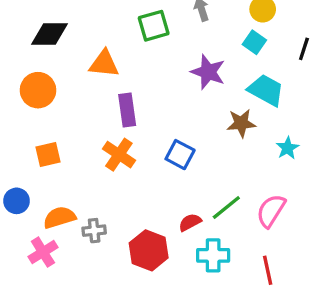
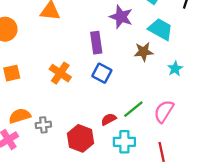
purple rectangle: (127, 110) -> (96, 43), moved

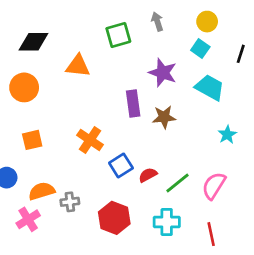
brown star: (144, 52) -> (164, 117), moved
blue square: (102, 73) -> (121, 165), moved, turned 30
red semicircle: (109, 119) -> (148, 175), moved

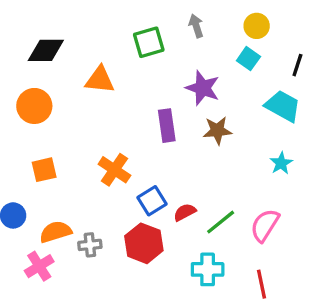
cyan trapezoid: (210, 87) -> (283, 106), moved
brown star: (164, 117) -> (217, 130), moved
red hexagon: (114, 218) -> (144, 243), moved

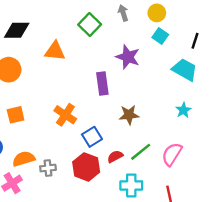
yellow circle: (257, 26) -> (157, 13), moved
green square: (149, 42) -> (90, 25), turned -30
brown star: (217, 130) -> (129, 115), moved
red semicircle: (185, 212) -> (115, 156), moved

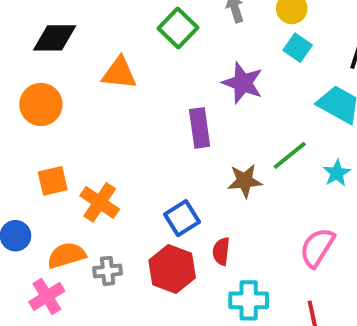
orange cross: (65, 115) -> (100, 202), moved
green line: (141, 152) -> (290, 155), moved
red semicircle: (115, 156) -> (221, 251), turned -56

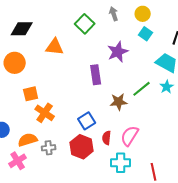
purple star: (243, 83) -> (118, 52), turned 30
cyan star: (337, 173) -> (167, 87), moved
orange square: (53, 181) -> (31, 94), moved
pink semicircle: (317, 247) -> (130, 136), moved

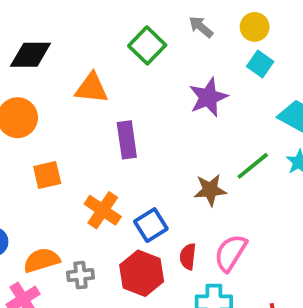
gray arrow: (114, 14) -> (201, 27), turned -32
purple rectangle: (96, 75) -> (127, 140), moved
orange cross: (45, 113) -> (103, 210), moved

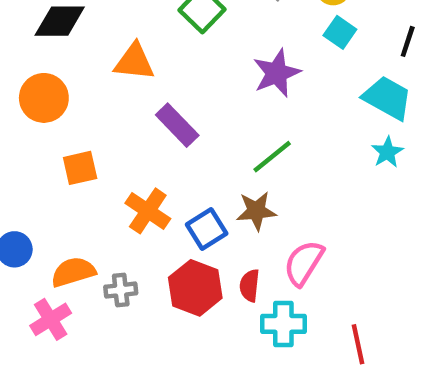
purple rectangle: (127, 140) -> (177, 125), turned -36
green line: (253, 166) -> (272, 157), moved
brown star: (210, 190) -> (256, 211), moved
red semicircle: (188, 257) -> (250, 286), moved

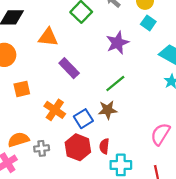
pink semicircle: (304, 263) -> (160, 134), moved

